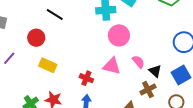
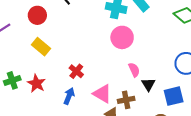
pink triangle: (112, 66) -> (102, 94), moved
brown cross: (148, 90) -> (126, 100), moved

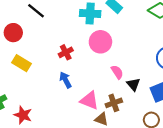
red cross: (76, 71) -> (66, 52), moved, turned 32
red star: (36, 83) -> (23, 115), moved
blue arrow: (69, 96) -> (65, 80), moved, turned -42

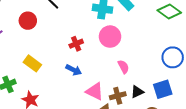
yellow rectangle: (22, 63) -> (32, 63), moved
blue arrow: (65, 80) -> (74, 70), turned 140
black triangle: (133, 84) -> (137, 92), moved, turned 40

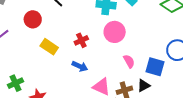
yellow rectangle: (32, 63) -> (49, 47), moved
blue square: (163, 89) -> (155, 67), moved, turned 36

